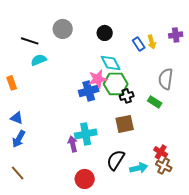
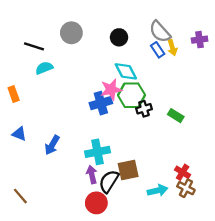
gray semicircle: (166, 79) -> (160, 32), moved, turned -50
brown square: (125, 124) -> (128, 170), moved
blue arrow: (19, 139) -> (52, 145), moved
purple arrow: (73, 144) -> (92, 175), moved
black semicircle: (116, 160) -> (109, 181), moved

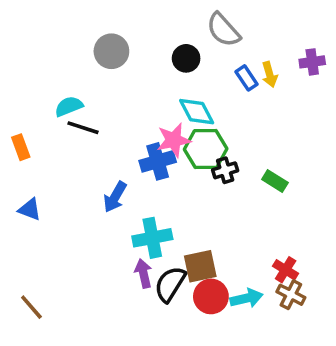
gray semicircle: (160, 32) -> (223, 30), moved
black line: (34, 46) -> (83, 128), moved
blue arrow: (52, 145) -> (115, 197), moved
red circle: (96, 203) -> (211, 296), moved

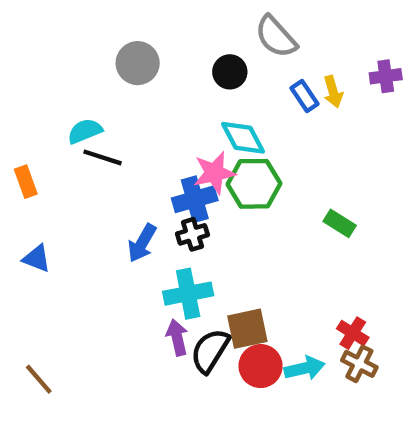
black cross: (225, 170) -> (192, 234), moved

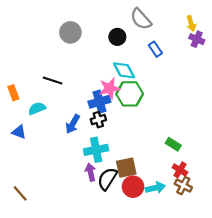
purple cross: (386, 76) -> (197, 39), turned 32
yellow arrow: (333, 92) -> (191, 23), moved
cyan semicircle: (85, 131) -> (37, 108), moved
green rectangle: (340, 223) -> (173, 144), moved

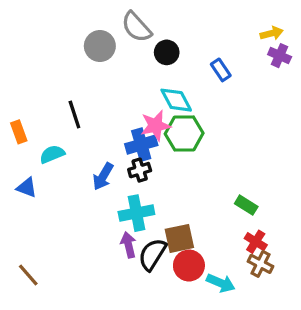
gray semicircle: (141, 19) -> (136, 27), moved
yellow arrow: (191, 23) -> (272, 33), turned -88
black line: (53, 80) -> (74, 114), turned 54
cyan arrow: (155, 188) -> (221, 283), moved, turned 36

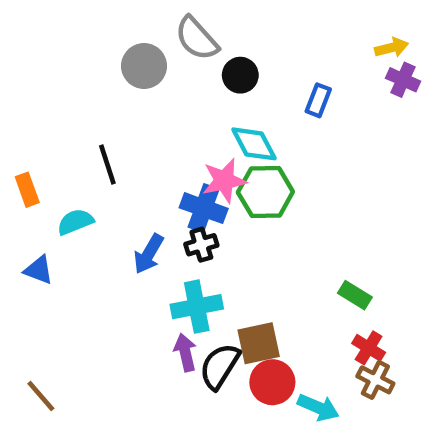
blue rectangle: (221, 70) -> (318, 100), turned 55
blue cross: (141, 145) -> (204, 208), turned 36

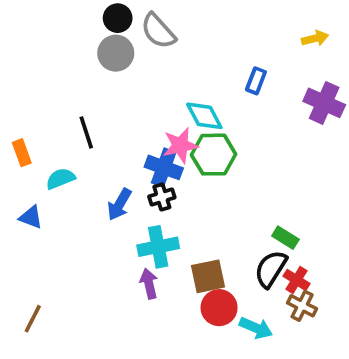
black circle: (240, 75) -> (118, 18), moved
purple cross: (403, 80) -> (324, 103), moved, size x1.5
black semicircle: (220, 366) -> (271, 269), moved
brown line: (41, 396) -> (33, 319), turned 68

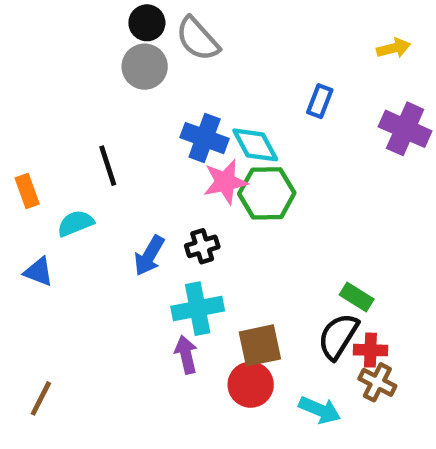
blue cross: (164, 167) -> (205, 138), moved
red cross: (297, 280) -> (370, 350), turned -30
red circle: (219, 308) -> (251, 385), moved

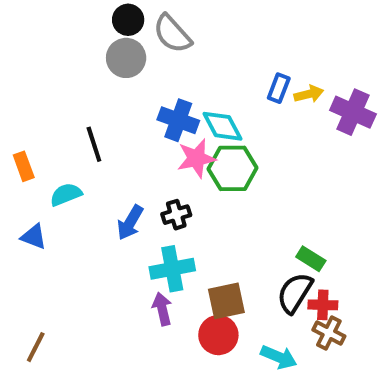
yellow arrow: (394, 48) -> (309, 94), moved

